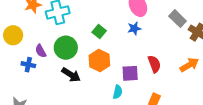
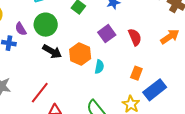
orange hexagon: (99, 61) -> (80, 54), moved
purple square: (130, 73) -> (107, 34), moved, turned -30

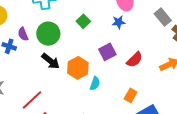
red semicircle: (135, 37) -> (135, 60), turned 60

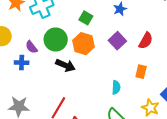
orange hexagon: (78, 68) -> (83, 44), moved
cyan semicircle: (95, 83) -> (116, 87), moved
orange rectangle: (131, 95) -> (141, 72), moved

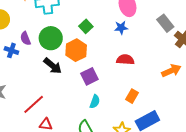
purple square: (117, 41) -> (89, 76), moved
red semicircle: (146, 41) -> (125, 60), moved, turned -132
orange rectangle: (141, 72) -> (132, 96), moved

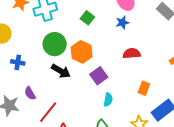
green square: (86, 26) -> (87, 18), moved
purple semicircle: (25, 38) -> (30, 93), moved

